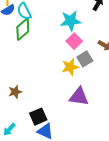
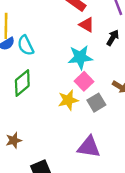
green diamond: (23, 29) -> (22, 83), moved
yellow star: (70, 67) -> (68, 100), moved

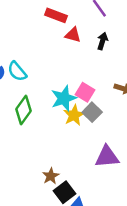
cyan star: (80, 57) -> (64, 98), moved
gray square: (96, 103) -> (92, 112), moved
brown star: (14, 140) -> (51, 176), moved

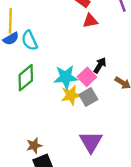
red triangle: (73, 35) -> (90, 21), turned -42
black arrow: (102, 41) -> (100, 65), moved
purple triangle: (107, 157) -> (91, 142), turned 50

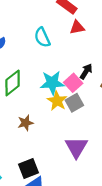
cyan semicircle: (30, 40) -> (42, 37), moved
yellow star: (71, 95) -> (57, 101), turned -30
brown star: (34, 146) -> (25, 123), moved

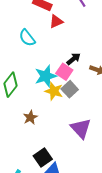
black arrow: (86, 71) -> (73, 59), turned 32

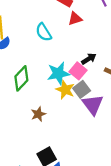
purple triangle: (81, 128) -> (93, 105), moved

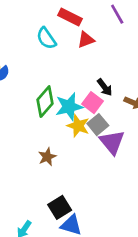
cyan semicircle: (44, 32) -> (46, 38), moved
black arrow: (89, 59) -> (105, 87), turned 88
green diamond: (21, 78) -> (45, 102), moved

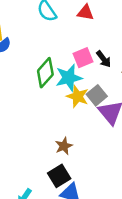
red triangle: (86, 40) -> (85, 13), turned 30
pink square: (92, 103) -> (83, 58), moved, turned 30
brown star: (47, 157) -> (64, 146), moved

